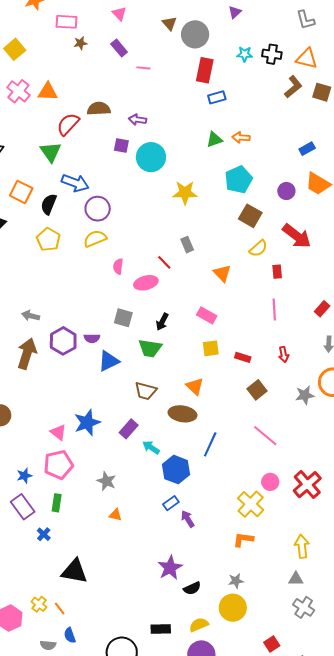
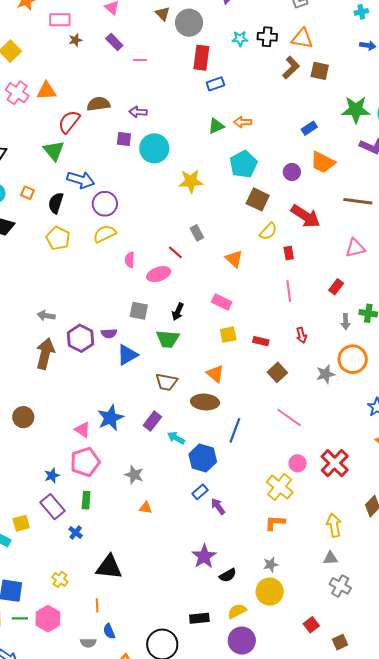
orange square: (21, 192) -> (28, 193), size x0.6
yellow cross: (39, 604) -> (60, 579), moved
orange line: (60, 608) -> (97, 605), turned 40

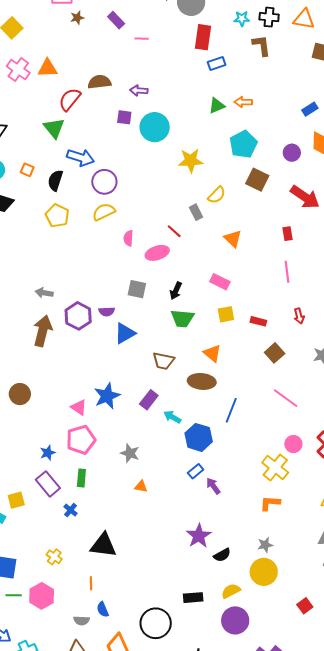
brown L-shape: (291, 68) -> (261, 45), moved, turned -55
yellow semicircle: (268, 231) -> (217, 195), moved
green trapezoid: (168, 339) -> (182, 318), moved

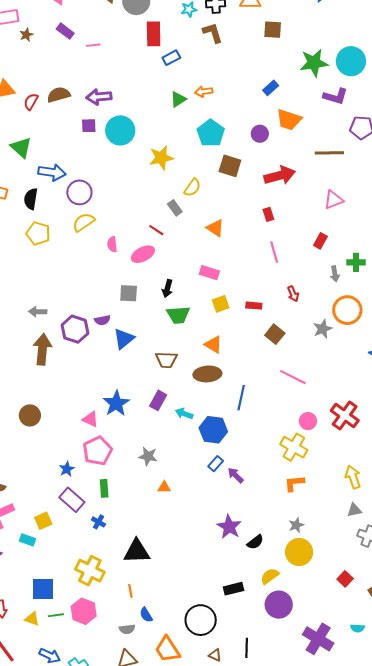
purple arrow: (139, 91) -> (99, 97), size x1.4
red semicircle: (70, 99) -> (31, 102), moved, size x0.7
red arrow: (305, 197) -> (280, 175), turned -40
yellow cross: (54, 557) -> (90, 571), size x1.8

